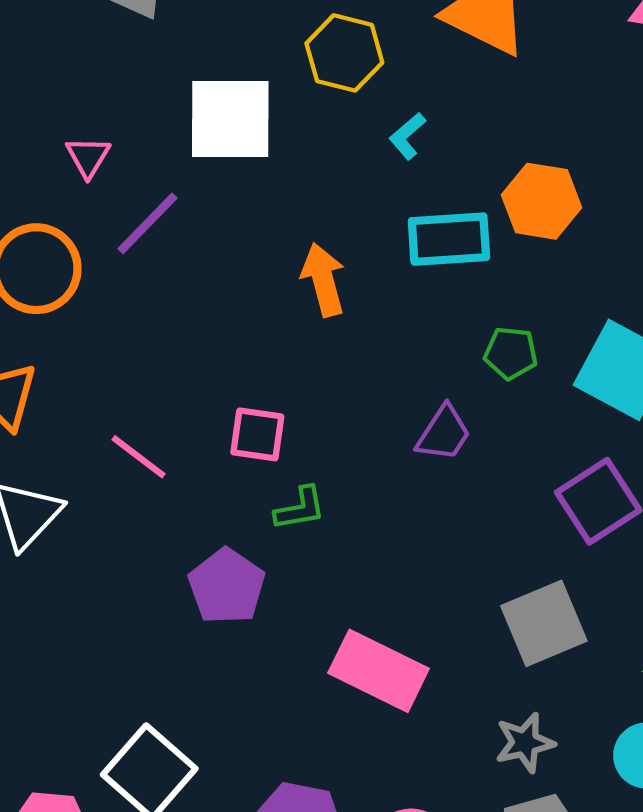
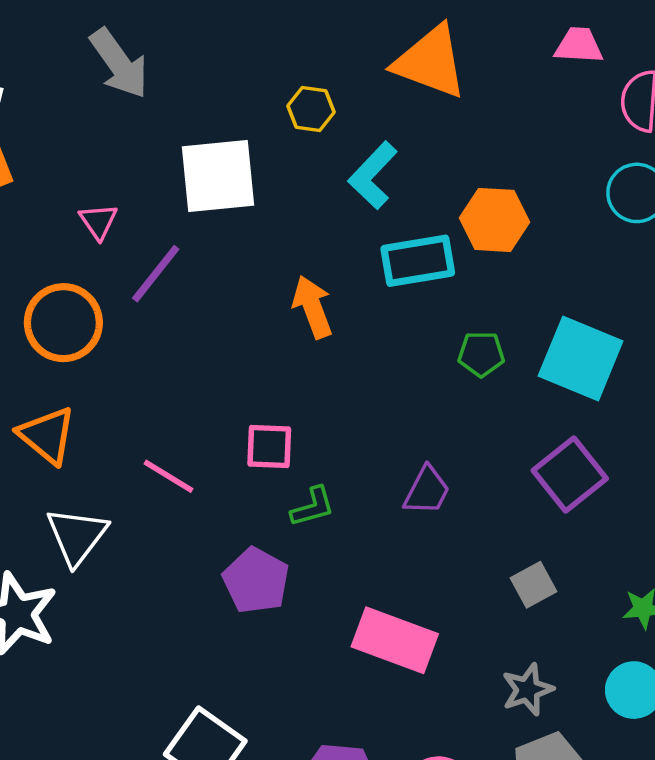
yellow hexagon: (344, 53) -> (311, 109), size x0.7
cyan L-shape: (407, 136) -> (373, 175), size x1.6
purple trapezoid: (444, 433) -> (427, 491), moved
gray square: (544, 623) -> (534, 585), size x0.6

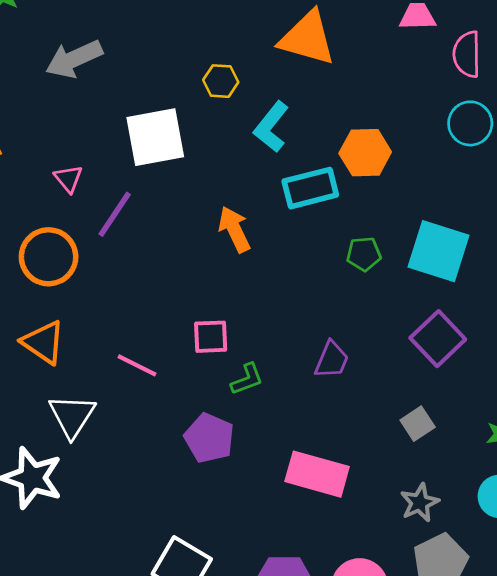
gray arrow: (119, 63) -> (74, 59), turned 106

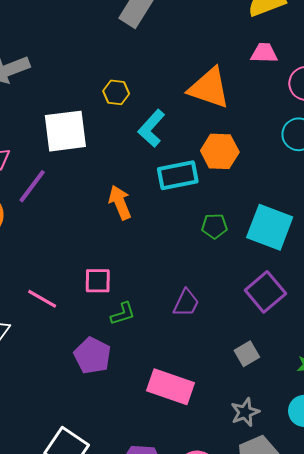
orange triangle: (307, 38) -> (209, 88), moved

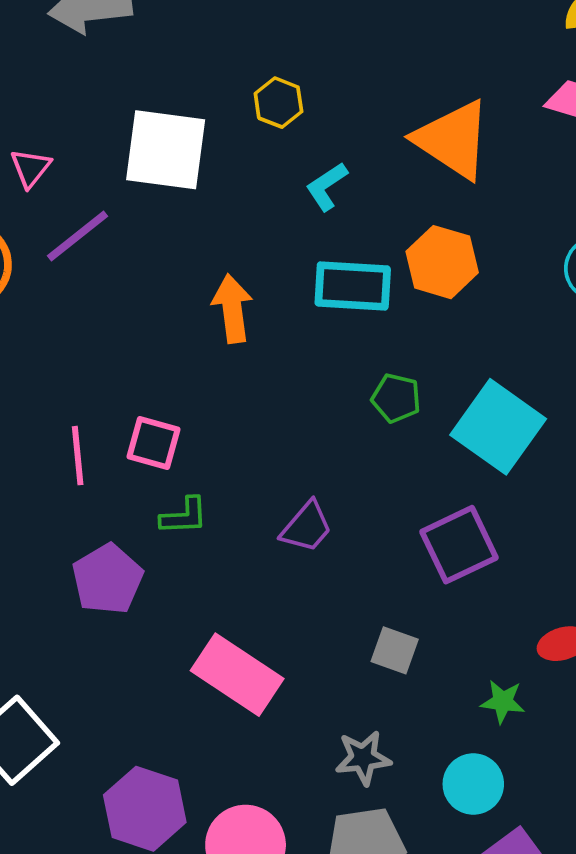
cyan L-shape: (151, 128) -> (327, 186), size x0.7
pink line: (42, 299) -> (78, 456), moved, turned 40
gray square: (247, 354) -> (395, 650), turned 35

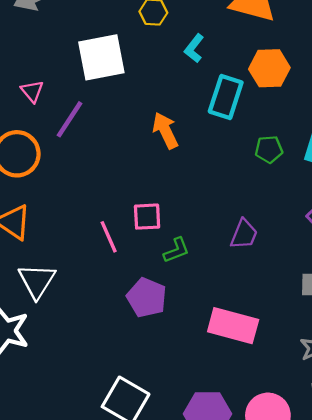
cyan rectangle: (353, 286) -> (226, 97), turned -57

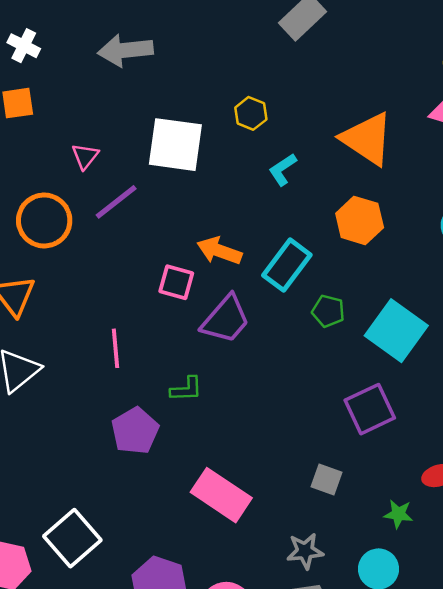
cyan rectangle: (226, 97) -> (287, 265), moved
orange arrow: (165, 131) -> (219, 251), turned -63
pink square: (147, 217) -> (176, 282), moved
purple trapezoid: (244, 234) -> (226, 319), moved, size x1.4

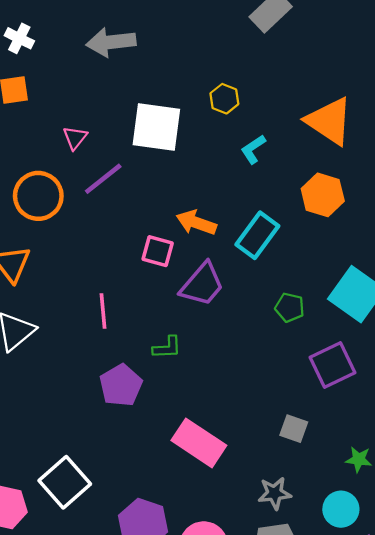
green pentagon: (328, 311) -> (290, 307), moved

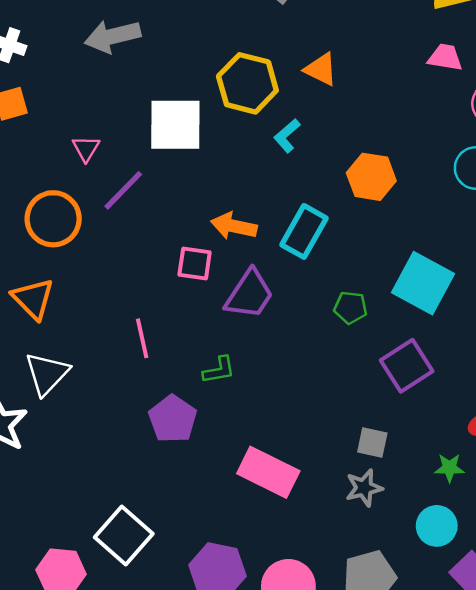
yellow hexagon: (224, 99) -> (247, 83), size x1.8
orange triangle: (329, 121) -> (321, 69), moved, size x0.6
gray star: (275, 493) -> (364, 488), moved

